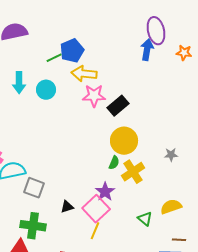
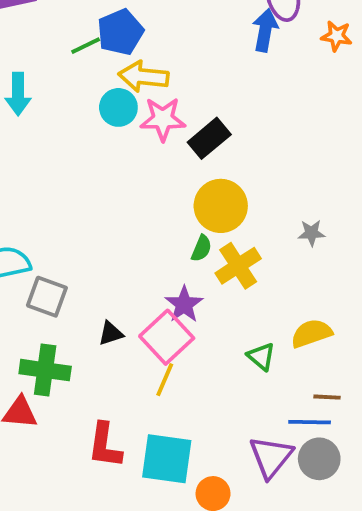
cyan circle: (46, 90) -> (118, 107), moved

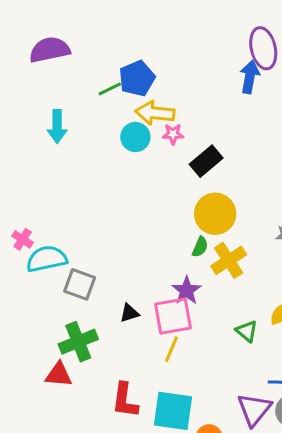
pink star: (163, 119) -> (173, 134), moved, size x0.6
pink square: (167, 337) -> (173, 316), turned 33
green cross: (45, 370) -> (78, 342), turned -30

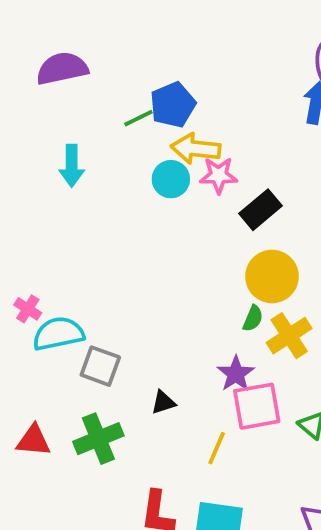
pink star: (173, 134) -> (219, 175), size x1.4
pink square: (173, 316) -> (257, 406), moved
red triangle: (59, 375) -> (34, 441), moved

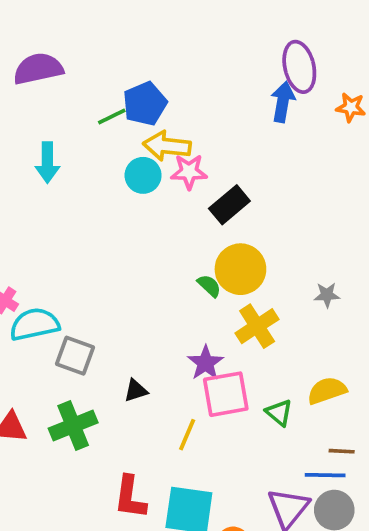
green semicircle: (253, 318) -> (209, 286), moved, turned -70

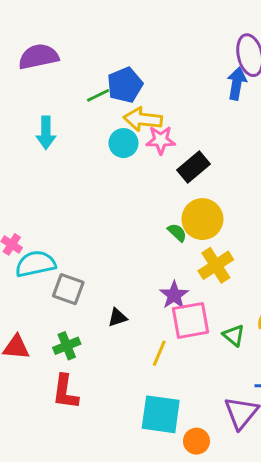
green cross: (73, 425) -> (67, 346), size x0.7
red L-shape: (130, 497) -> (65, 392), moved

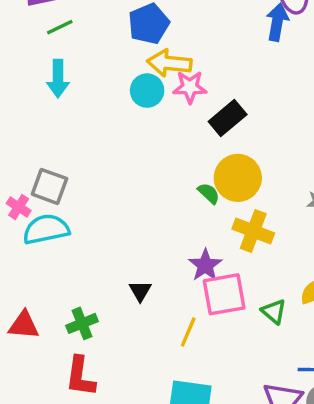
green line: (98, 95) -> (60, 27), moved
yellow cross: (216, 265) -> (253, 231), turned -36
gray square: (68, 289) -> (49, 186), moved
black triangle: (117, 317) -> (140, 291), turned -42

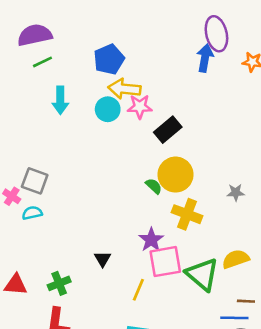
cyan arrow: (58, 79) -> (60, 100), moved
cyan semicircle: (46, 229) -> (32, 213), size x0.6
green triangle: (274, 311) -> (202, 274), size x1.8

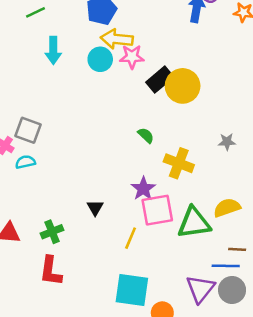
yellow circle: (176, 175) -> (183, 86), moved
green triangle: (202, 274) -> (194, 223), turned -48

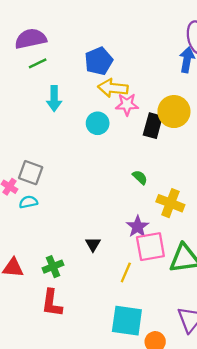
cyan circle: (100, 59) -> (98, 123), moved
black rectangle: (160, 80) -> (153, 126), turned -35
yellow circle: (183, 86) -> (174, 112), moved

